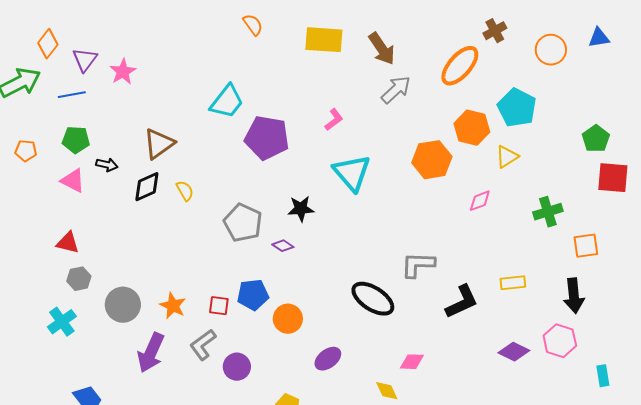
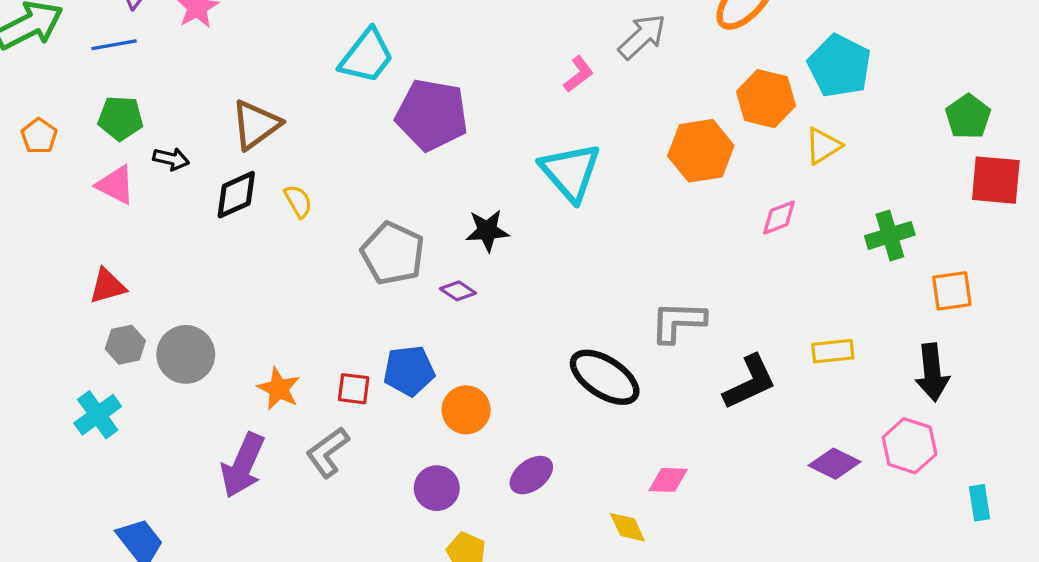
pink L-shape: (334, 120) -> (579, 74), moved
orange pentagon: (26, 151) -> (39, 136), turned 30
red triangle: (68, 243) -> (108, 286), turned -30
gray circle: (123, 305) -> (186, 354), moved
purple circle: (237, 367) -> (437, 488), moved

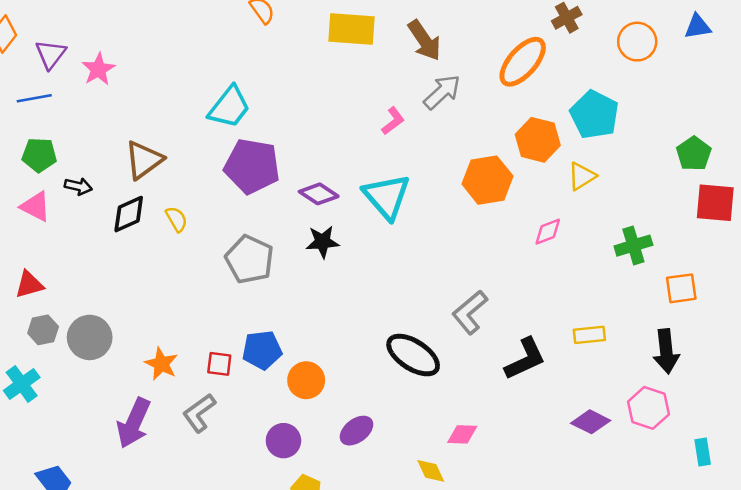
purple pentagon: (432, 115) -> (252, 166), moved
purple diamond: (458, 291) -> (319, 194), moved, size x1.4
gray L-shape: (678, 322) -> (470, 312), turned -42

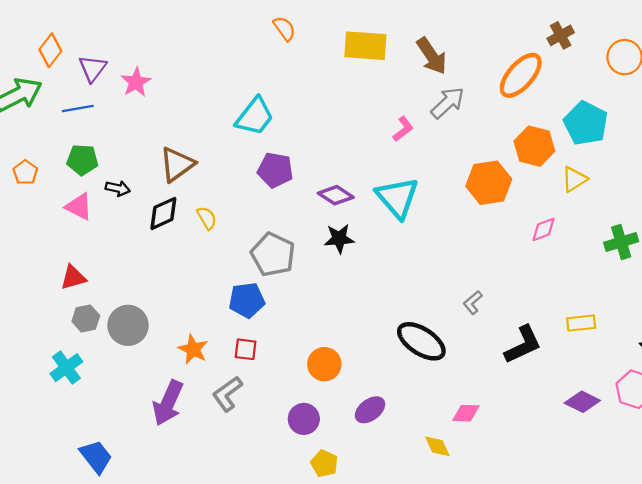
purple pentagon: (252, 166) -> (275, 170), size x0.7
gray L-shape: (470, 312) -> (473, 302), size x0.6
blue pentagon: (262, 350) -> (247, 300), moved

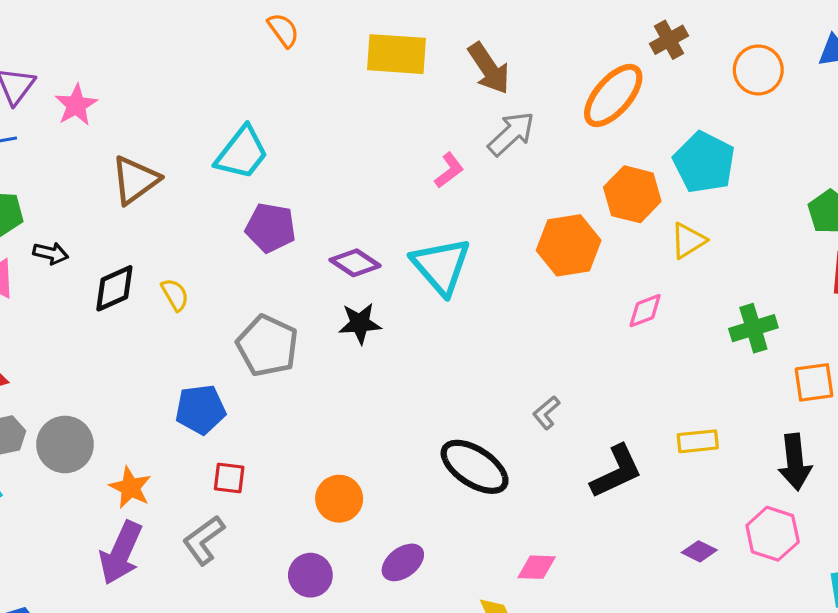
brown triangle: (177, 164) -> (135, 180), moved
blue pentagon: (247, 300) -> (200, 409), moved
orange star: (193, 349) -> (130, 488), moved
purple diamond: (582, 402) -> (699, 551), size x0.7

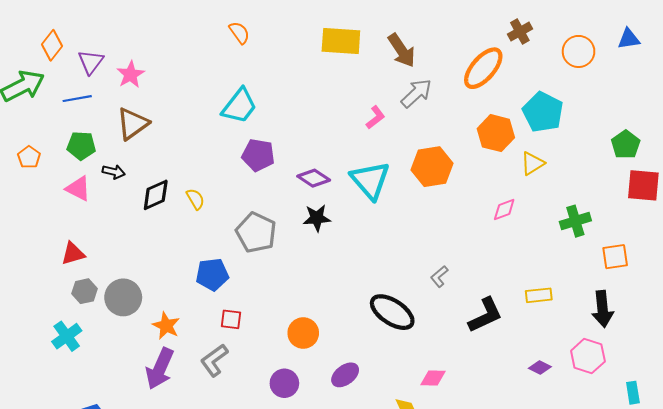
orange semicircle: (283, 30) -> (239, 33), moved
brown triangle: (135, 180) -> (133, 124), moved
orange hexagon: (569, 245) -> (432, 167), moved

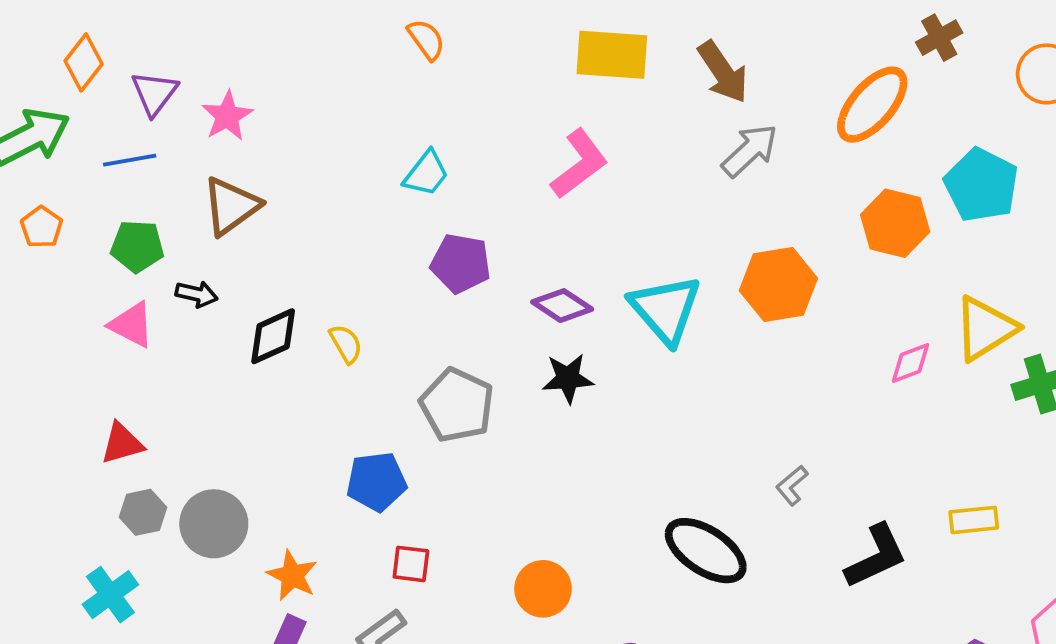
cyan trapezoid: (239, 106) -> (426, 173), size x0.7
pink L-shape: (375, 117) -> (579, 164), moved, size x1.6
orange pentagon: (29, 157) -> (42, 227), moved
yellow triangle: (532, 163) -> (985, 329), moved, size x1.5

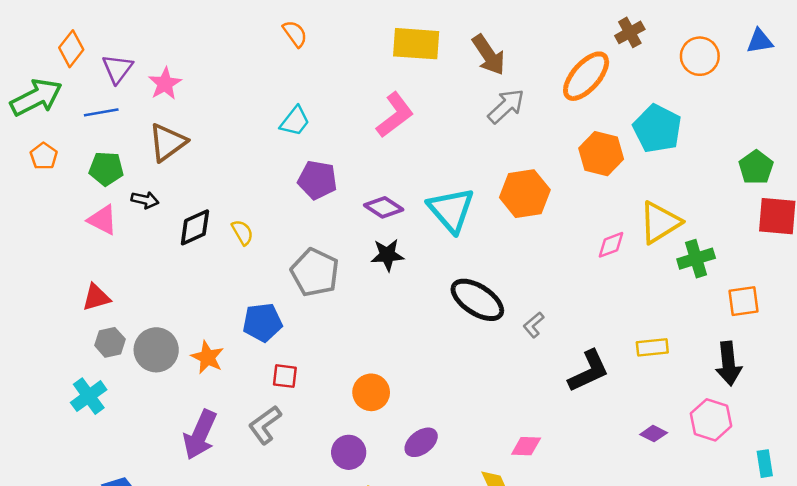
black ellipse: (706, 551) -> (477, 300), moved
orange star: (292, 575) -> (207, 357), moved

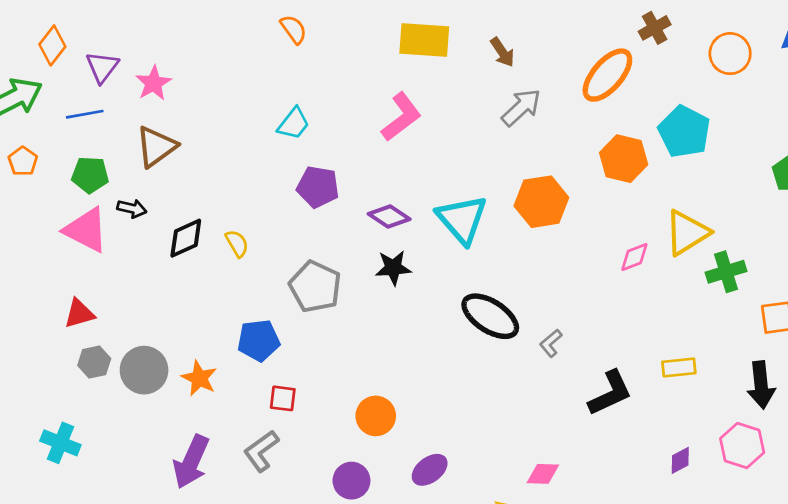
brown arrow: (489, 55) -> (502, 52), size x0.7
pink triangle: (102, 220) -> (86, 230), size x1.4
cyan cross: (89, 396) -> (60, 443), moved, turned -32
purple diamond: (654, 434) -> (680, 460), turned -55

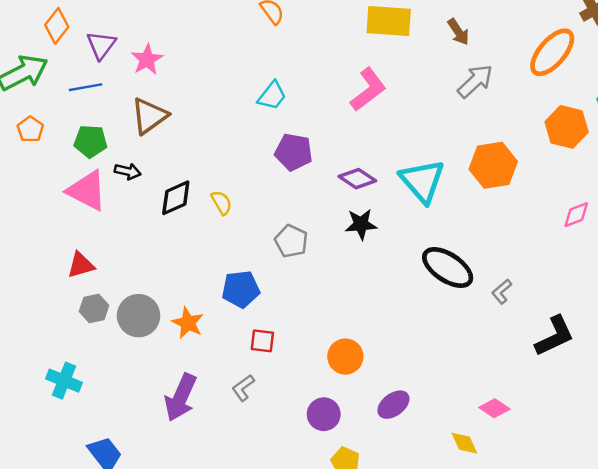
gray pentagon: (315, 287) -> (291, 241), size x0.7
gray L-shape: (261, 451) -> (243, 388), size x0.7
pink diamond: (543, 474) -> (494, 408), turned 32

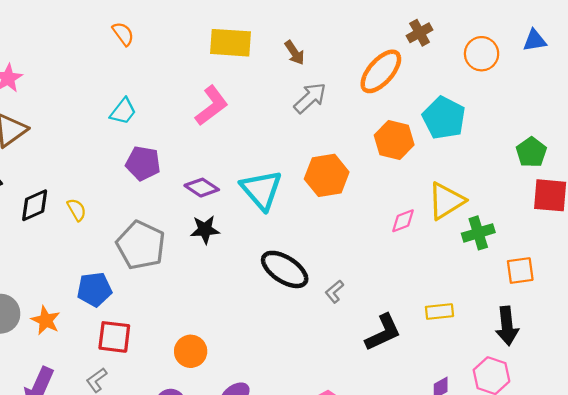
gray pentagon: (291, 241) -> (141, 245), size x1.6
red square: (262, 341) -> (114, 337), size x1.5

